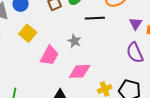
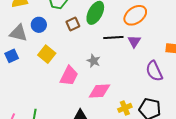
purple triangle: (136, 24) -> (134, 41), moved

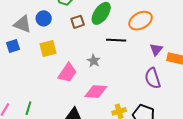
purple triangle: (134, 41) -> (156, 49), moved
yellow square: (47, 54) -> (48, 48), turned 30

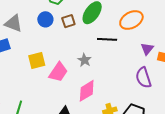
blue circle: (44, 18) -> (45, 19), moved
yellow square: (48, 48) -> (37, 61), moved
pink diamond: (96, 91) -> (87, 91), turned -35

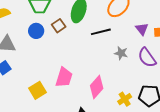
gray star: (84, 60) -> (121, 53), moved
yellow square: (37, 61) -> (38, 90), moved

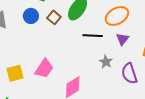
brown square: (59, 26) -> (54, 17), turned -32
purple triangle: (142, 29) -> (122, 39), moved

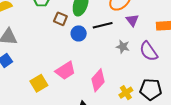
blue circle: (31, 16) -> (79, 33), moved
pink trapezoid: (44, 69) -> (65, 71), turned 40

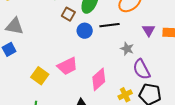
purple triangle: (132, 20) -> (149, 30), moved
purple semicircle: (149, 51) -> (142, 69), moved
yellow square: (39, 83) -> (40, 76), turned -30

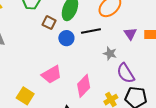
yellow square: (40, 76) -> (25, 96), moved

